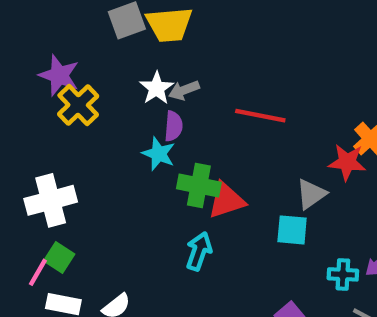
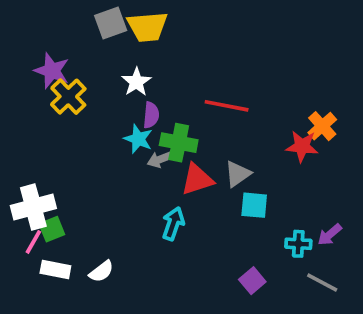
gray arrow: (184, 90) -> (160, 159), moved
green cross: (199, 186) -> (179, 143), moved
gray triangle: (311, 194) -> (238, 174), moved
white cross: (51, 200) -> (33, 207), moved
green square: (59, 258) -> (52, 229), turned 35

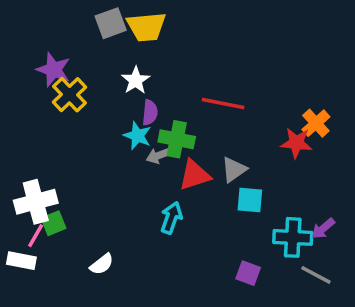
cyan cross: (298, 244) -> (293, 237), size x1.5
white rectangle: (55, 270) -> (21, 261), moved
purple square: (252, 281) -> (248, 273), turned -30

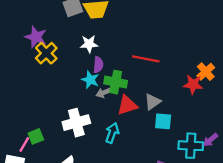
white star: (136, 80) -> (89, 44), turned 30
white cross: (36, 202) -> (76, 123), moved

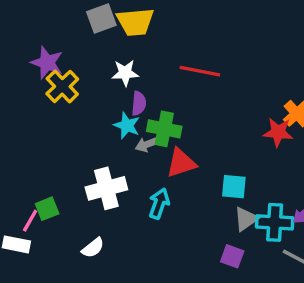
red line: (146, 59) -> (200, 71), moved
gray triangle: (153, 102) -> (246, 219), moved

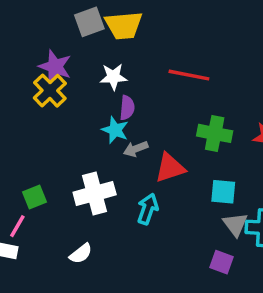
purple star: (47, 63) -> (55, 67), moved
green cross: (164, 129) -> (215, 133), moved
green square: (47, 209) -> (34, 197), moved
gray triangle: (246, 219) -> (235, 224), turned -32

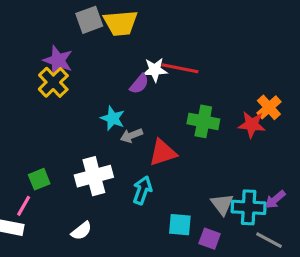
white star: (113, 77) -> (155, 70), moved
purple semicircle: (127, 108) -> (139, 84), moved, turned 35
cyan square: (223, 192) -> (180, 225), moved

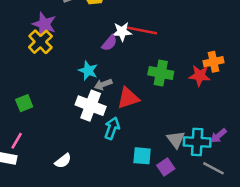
orange cross: (269, 107) -> (213, 62), turned 30
white cross: (94, 176) -> (91, 106), moved, turned 36
green square: (39, 179) -> (24, 103), moved
purple square: (210, 239) -> (166, 167), turned 36

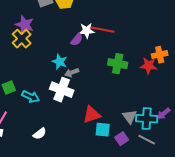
red triangle: (128, 98) -> (92, 115), moved
cyan arrow: (112, 128) -> (31, 97), moved, turned 96
gray line: (213, 168) -> (147, 140), moved

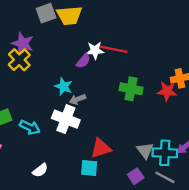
cyan square: (103, 130) -> (89, 168), moved

